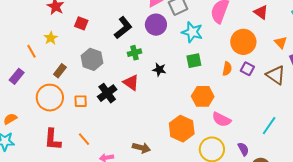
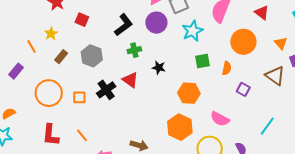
cyan star: (192, 32) -> (193, 31), turned 30
green square: (194, 61) -> (203, 61), moved
purple square: (247, 69) -> (243, 89), moved
brown rectangle: (60, 71) -> (61, 57), moved
orange hexagon: (203, 96) -> (189, 93), moved

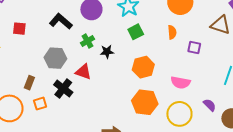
black L-shape: (124, 25) -> (61, 21), turned -85
green cross: (134, 50) -> (87, 41), moved
gray hexagon: (92, 56) -> (55, 58), moved
brown rectangle: (61, 57) -> (29, 83), moved
green square: (203, 61) -> (136, 32), moved

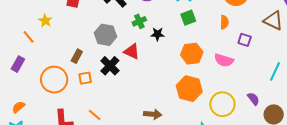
pink semicircle: (181, 83) -> (224, 60), moved

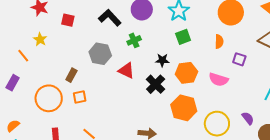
black star: (157, 34) -> (162, 60), moved
black cross: (110, 66) -> (156, 84), moved

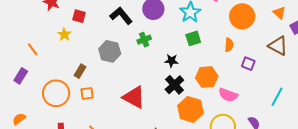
yellow star: (40, 39) -> (64, 35), moved
red triangle: (126, 71) -> (134, 97), moved, size x1.4
orange hexagon: (186, 73) -> (207, 77), moved
pink semicircle: (218, 80) -> (228, 95), moved
black cross: (156, 84) -> (174, 85), moved

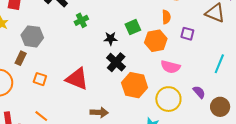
green square: (193, 38) -> (133, 27), moved
gray hexagon: (110, 51) -> (32, 36), moved
orange hexagon: (207, 77) -> (156, 41), moved
orange square: (87, 93) -> (40, 79), moved, turned 32

